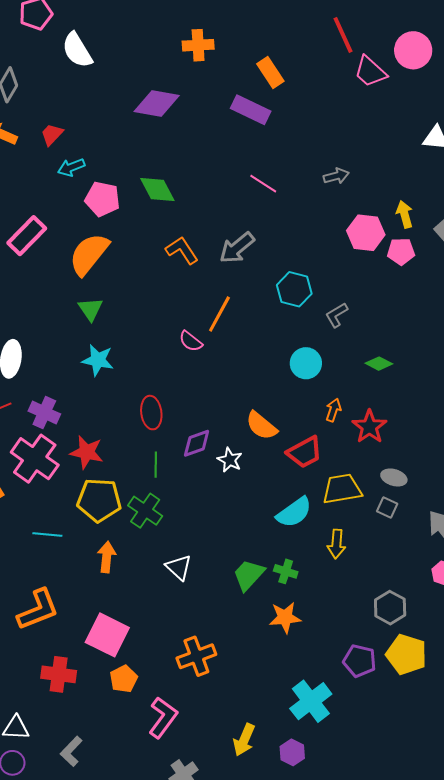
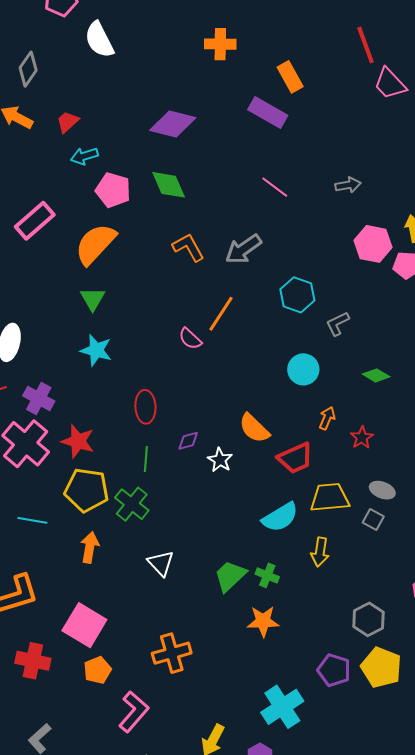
purple diamond: (157, 104) -> (173, 124), moved
red star: (369, 427) -> (362, 438), size x0.7
purple diamond: (197, 443) -> (188, 441), size x0.7

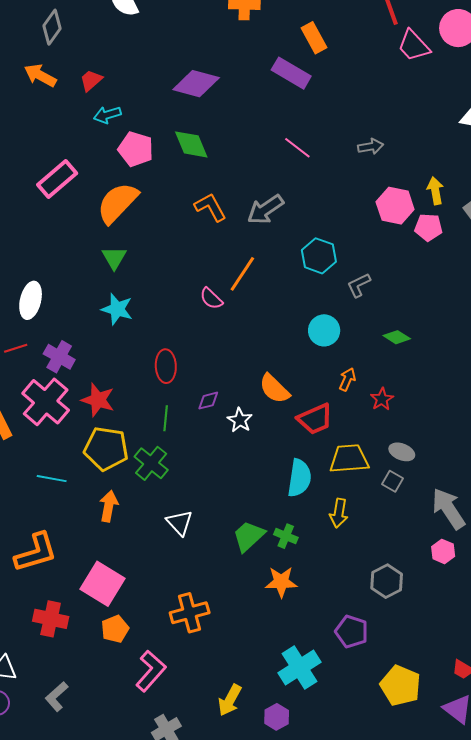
cyan semicircle: (280, 517) -> (299, 478), turned -51
yellow pentagon: (381, 667) -> (400, 686), moved

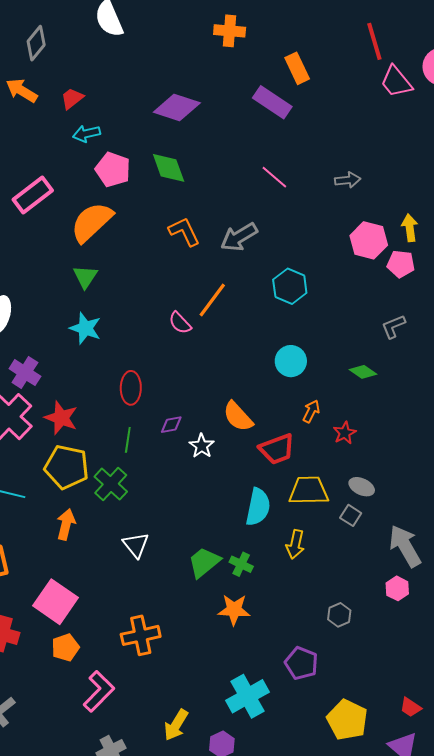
gray L-shape: (359, 285) -> (393, 326), moved
gray hexagon: (387, 581) -> (339, 615), size x0.7

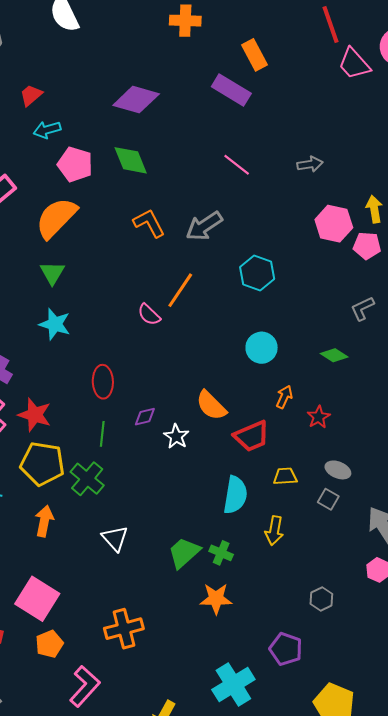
yellow trapezoid: (309, 491) -> (285, 476), size x0.6

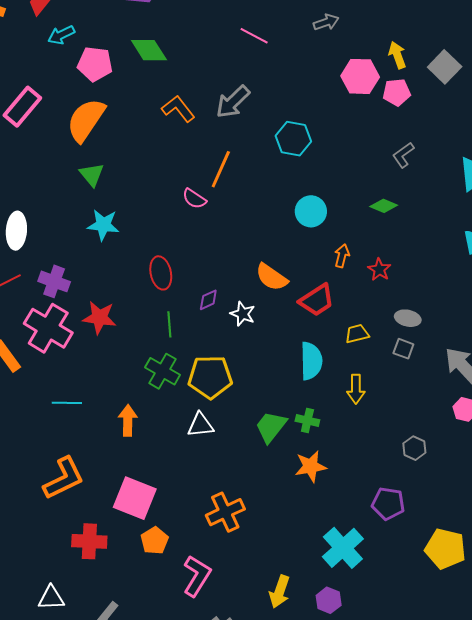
yellow pentagon: (42, 464) -> (210, 377), moved
white triangle: (115, 538) -> (200, 425), turned -44

